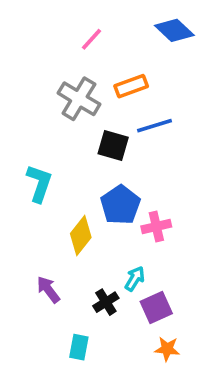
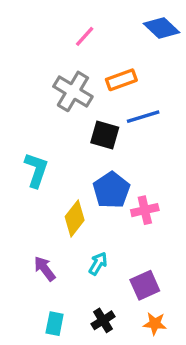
cyan arrow: (135, 279) -> (98, 264), moved
black cross: (106, 302) -> (103, 320), moved
cyan rectangle: (79, 347) -> (55, 324), moved

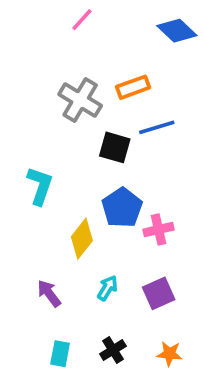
pink line: (85, 36) -> (82, 20), moved
purple square: (145, 285) -> (159, 293), moved

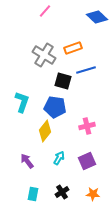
blue pentagon: (122, 208) -> (55, 107), moved, turned -30

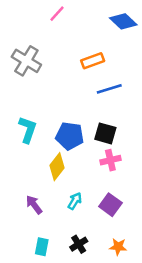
gray cross: (44, 55) -> (26, 61), moved
black square: (63, 81) -> (105, 133), moved
purple square: (87, 161) -> (110, 205), turned -30

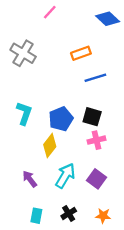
blue pentagon: (70, 136) -> (61, 119), turned -30
cyan arrow: (75, 201) -> (65, 176), size x1.6

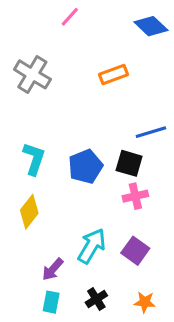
blue line: (95, 78) -> (151, 132), moved
yellow diamond: (50, 146) -> (29, 212), moved
purple arrow: (30, 179) -> (53, 269), moved, turned -102

